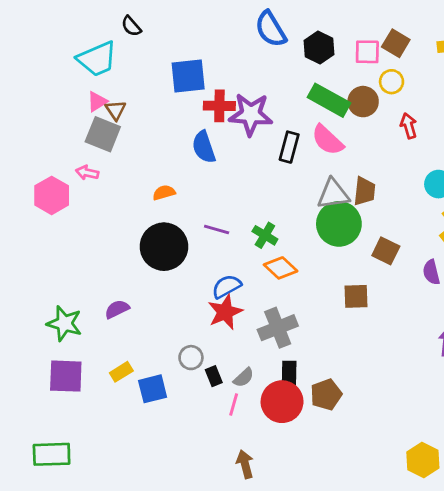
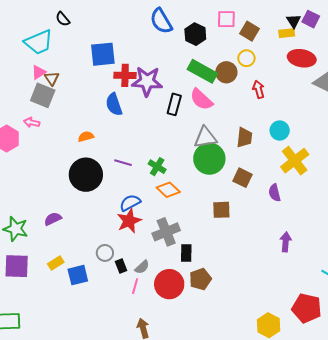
pink square: (367, 52) -> (226, 19), moved
brown trapezoid: (365, 191) -> (244, 138), moved
black rectangle: (289, 373) -> (186, 253), moved

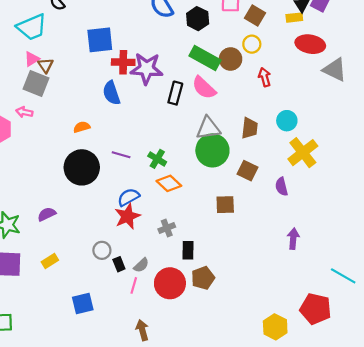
gray cross: (166, 232) -> (167, 228), size x0.6
blue square: (78, 275) -> (83, 303), moved

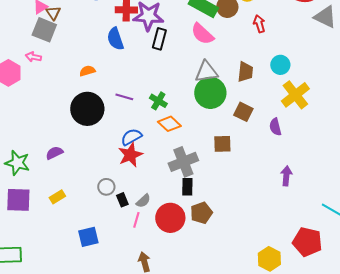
black rectangle: (175, 93) -> (159, 39), moved
gray cross: (167, 228) -> (183, 162), moved, size x1.8

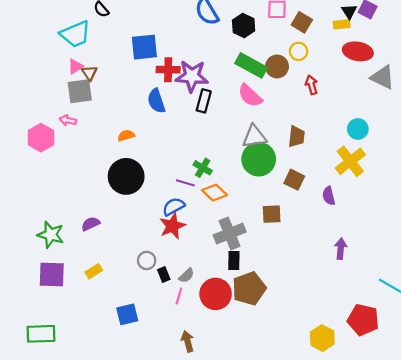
gray square: (44, 30) -> (80, 91), turned -30
cyan circle: (280, 65) -> (358, 129), moved
purple line: (124, 97) -> (185, 183), moved
brown pentagon: (201, 213) -> (249, 289), size x1.4

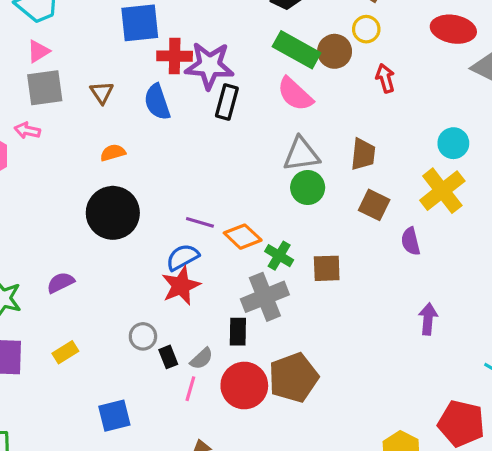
brown triangle: (89, 73) -> (102, 92), moved
green circle: (259, 159) -> (308, 188), size x0.7
green cross: (203, 168) -> (279, 256), moved
brown square: (294, 180) -> (374, 205), moved
black rectangle: (234, 260) -> (238, 332), moved

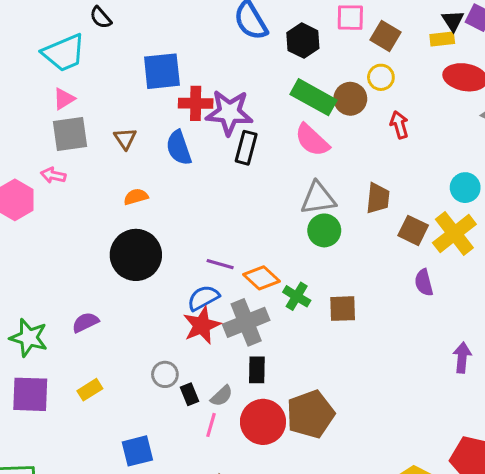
brown square: (374, 205) -> (413, 230), moved
gray cross: (265, 297) -> (246, 322), moved
purple arrow: (428, 319) -> (462, 358), moved

